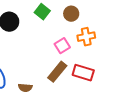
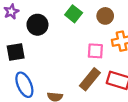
pink square: (62, 46) -> (95, 51), turned 35

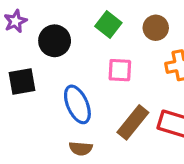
pink square: (95, 51) -> (120, 70), moved
blue ellipse: (24, 85) -> (77, 104), moved

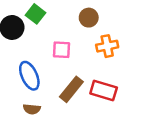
green square: (108, 24) -> (36, 14), moved

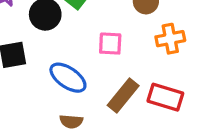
blue ellipse: (29, 76) -> (68, 78), turned -32

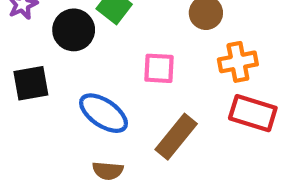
red rectangle: (165, 97) -> (253, 113), moved

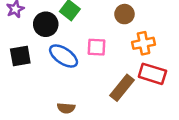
blue ellipse: (104, 113) -> (64, 56), moved
brown rectangle: (176, 137) -> (122, 88), moved

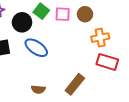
pink square: (97, 47) -> (63, 14), moved
brown rectangle: (122, 88) -> (75, 84), moved

